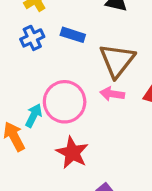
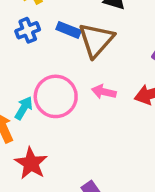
brown triangle: (117, 60) -> (96, 40), moved
red star: (72, 153) -> (31, 163), moved

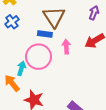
blue rectangle: (69, 30) -> (45, 34), moved
pink arrow: (104, 92) -> (66, 47), turned 88

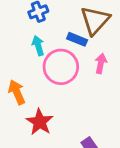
cyan arrow: (21, 68) -> (38, 46), moved, turned -48

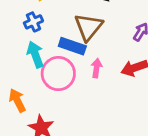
blue rectangle: (77, 39) -> (72, 46), size x1.4
cyan arrow: (38, 46) -> (35, 54), size x1.4

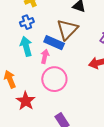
pink arrow: (96, 68) -> (45, 56), moved
pink circle: (58, 74) -> (54, 79), moved

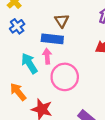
brown triangle: (67, 29) -> (62, 21), size x0.6
cyan arrow: (26, 46) -> (29, 63), moved

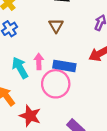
blue rectangle: (52, 39) -> (64, 66), moved

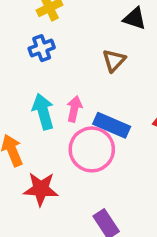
red star: (30, 116) -> (41, 189), turned -30

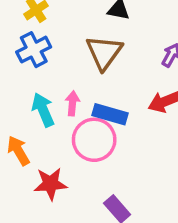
blue cross: (42, 48) -> (34, 50), size x1.4
brown triangle: (114, 61) -> (104, 52), size x1.6

